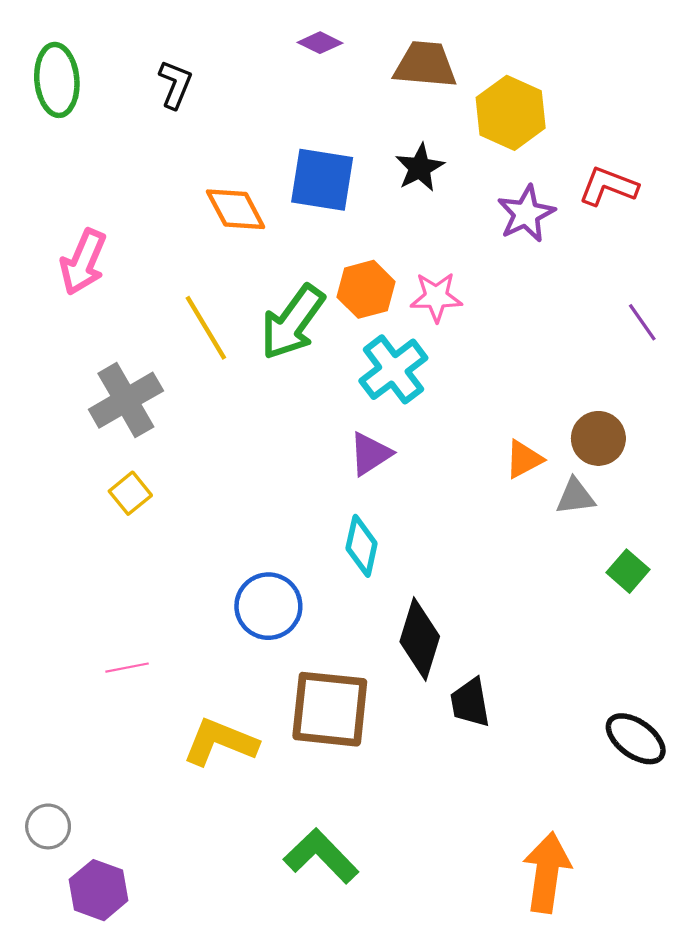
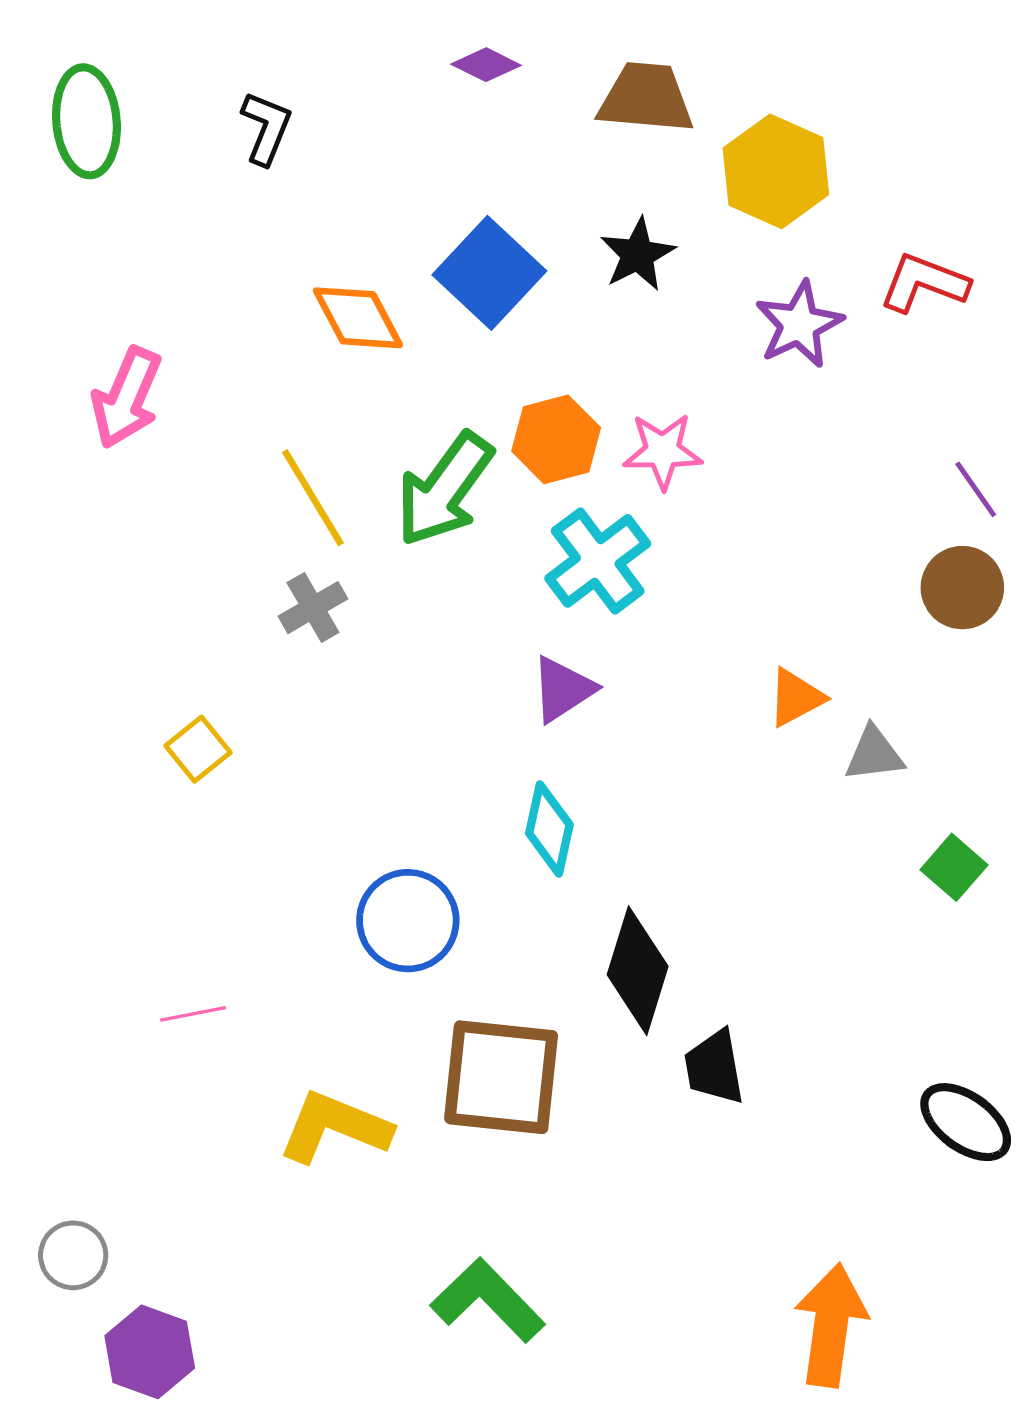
blue square: (322, 180) -> (489, 273), turned 34
gray cross: (126, 400) -> (313, 608), moved, size x0.6
brown circle: (598, 438) -> (962, 588), moved

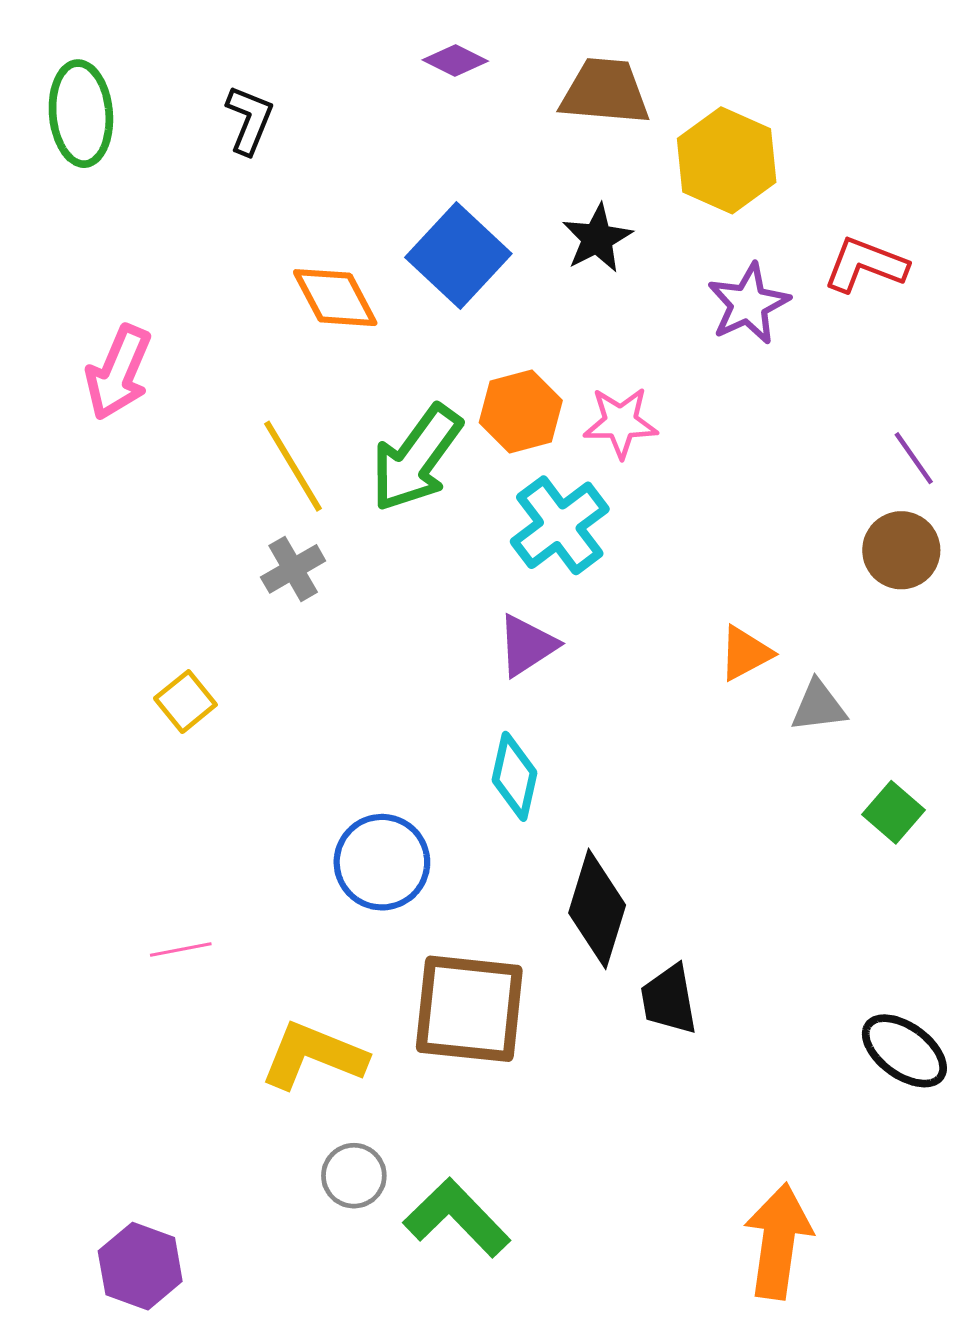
gray circle: (73, 1255) -> (354, 1176), moved

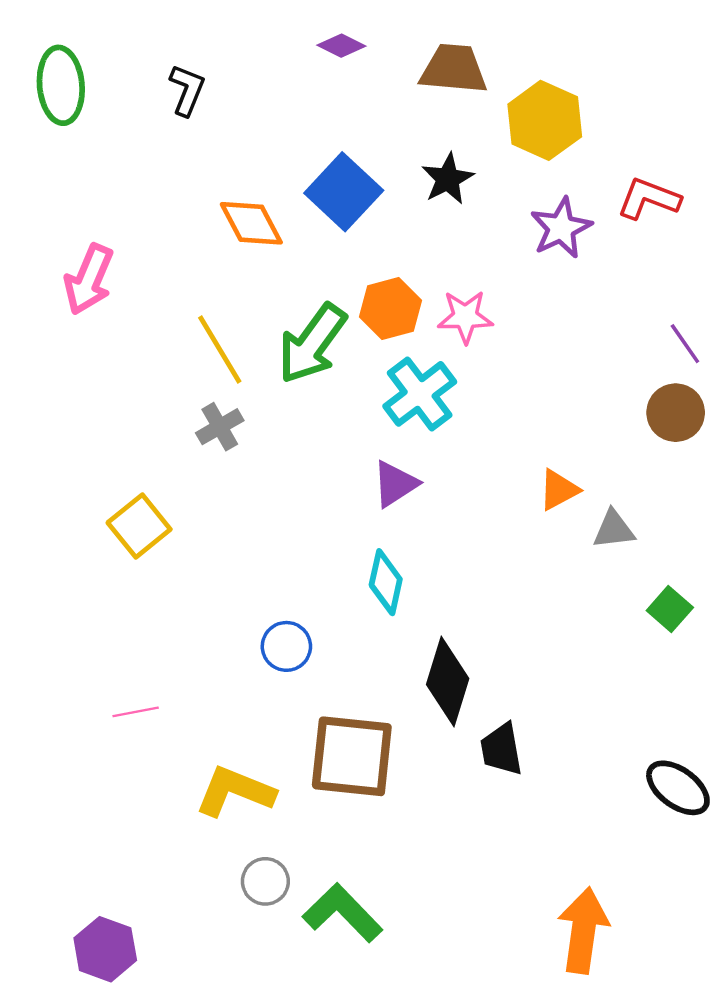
yellow square: (185, 702) -> (139, 526), size x1.4
blue circle: (382, 862) -> (286, 646), size x0.7

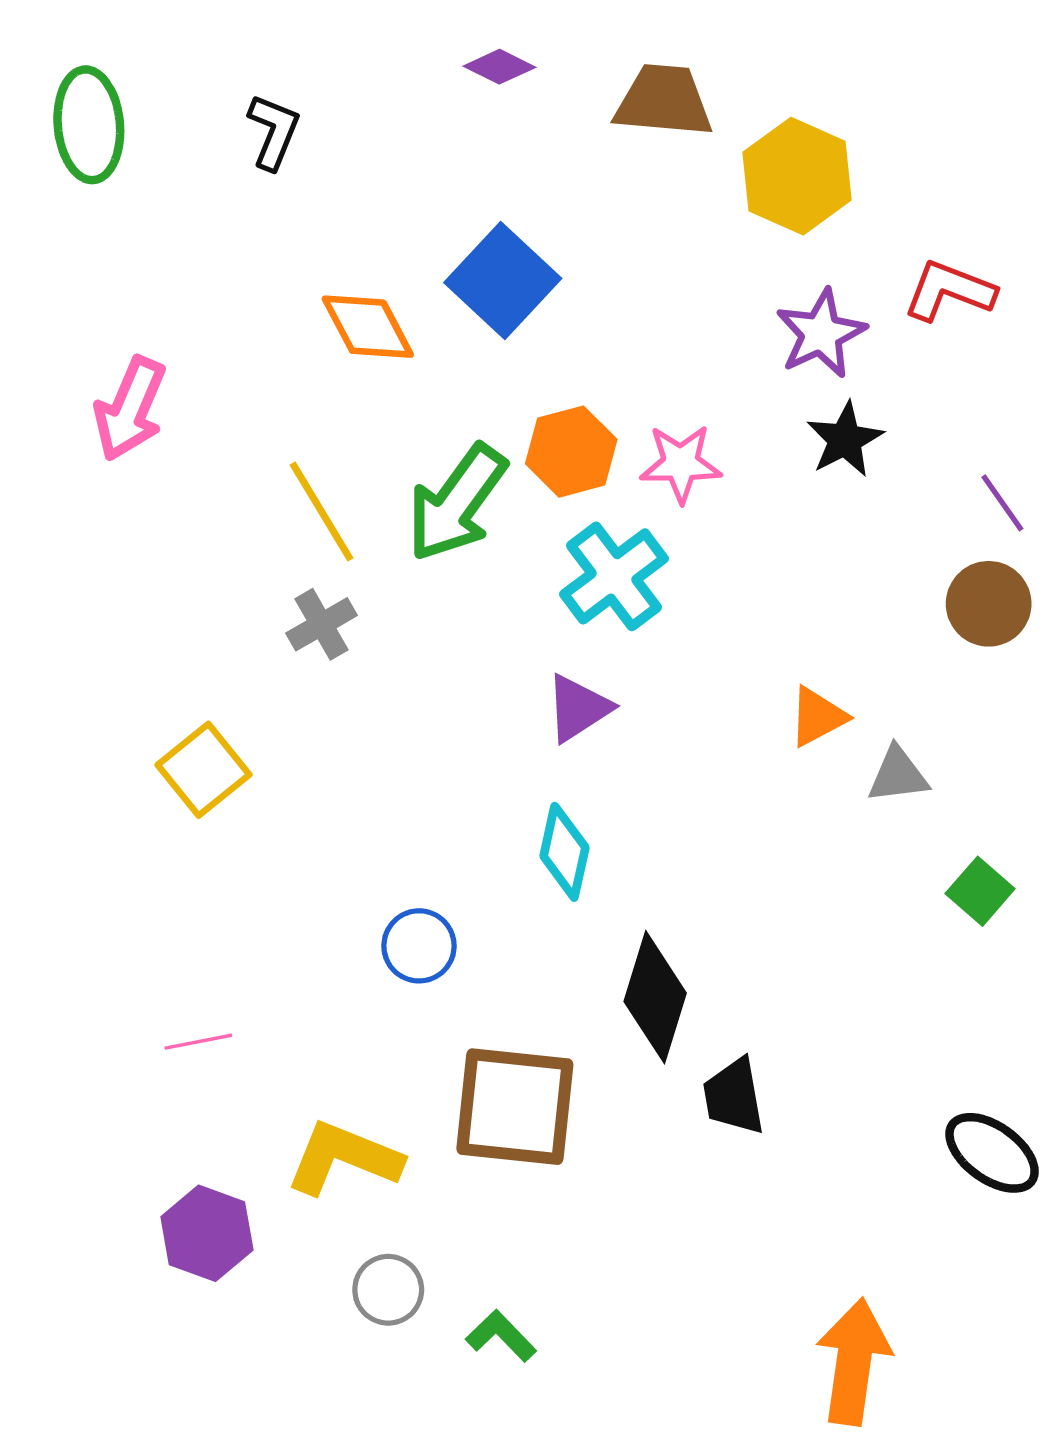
black star: (448, 179) -> (845, 440), moved
green L-shape: (342, 913) -> (501, 1336), size x0.6
purple hexagon: (105, 949) -> (207, 1233), moved

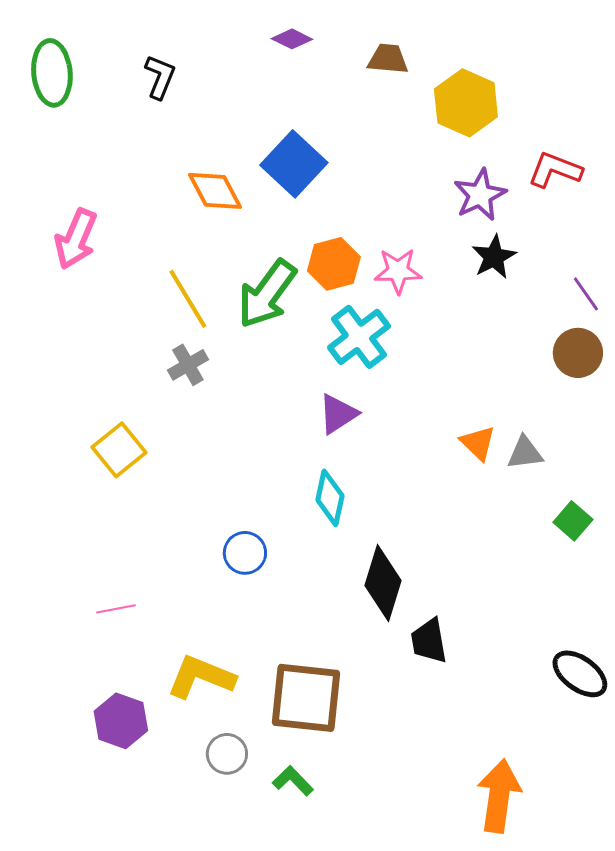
brown trapezoid: (664, 101) -> (388, 59), size x0.7
orange triangle: (818, 717) -> (478, 443), moved, turned -48
brown square: (515, 1107) -> (306, 698), moved

